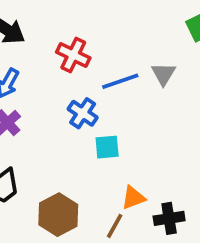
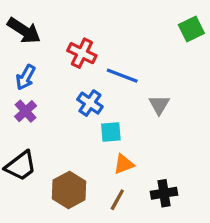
gray triangle: (163, 74) -> (159, 105), moved
blue line: (120, 81) -> (122, 76), turned 40
orange triangle: (133, 198) -> (124, 164), moved

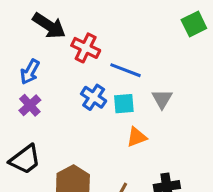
black arrow: (24, 31) -> (49, 26), moved
cyan square: (111, 132) -> (124, 104), moved
orange triangle: (124, 164) -> (137, 137), moved

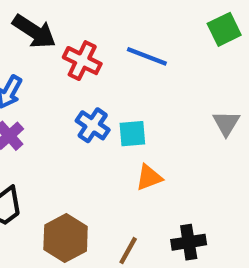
blue line: (125, 70) -> (147, 56), moved
gray triangle: (162, 99) -> (226, 123), moved

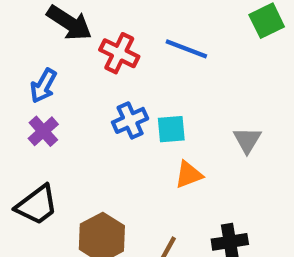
gray triangle: (226, 123) -> (247, 140), moved
blue cross: (93, 125) -> (130, 120), turned 32

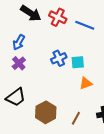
red cross: (119, 53) -> (58, 17), moved

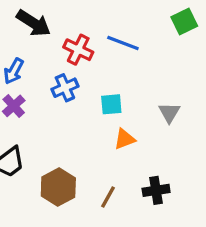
red cross: (58, 17) -> (78, 50), moved
blue cross: (59, 58) -> (65, 88), moved

